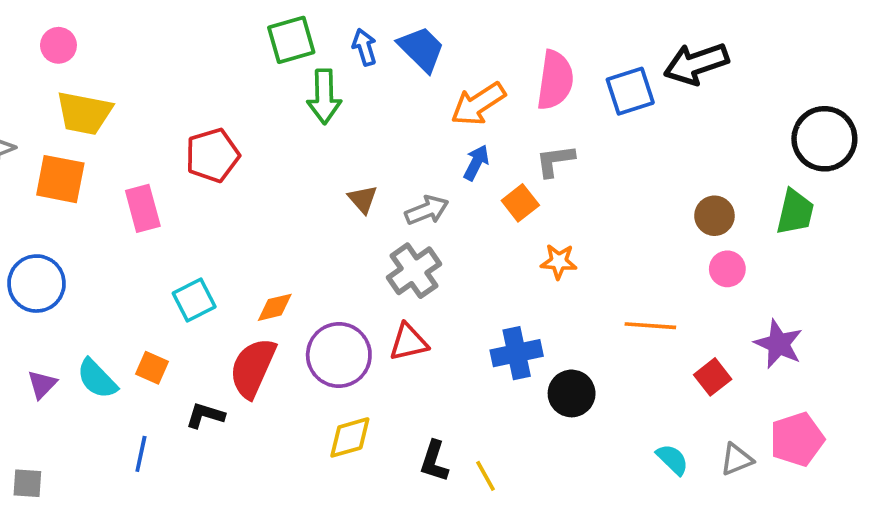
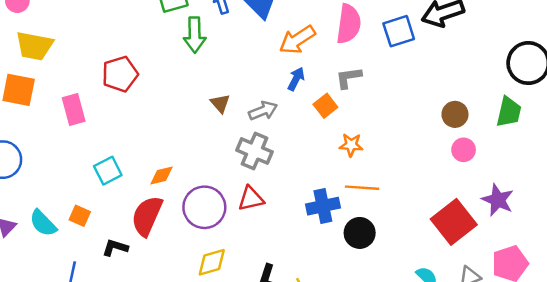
gray cross: (414, 271) -> (254, 151), turned -32
orange line: (650, 326) -> (362, 188), moved
red square: (713, 377) -> (454, 222), size x1.8

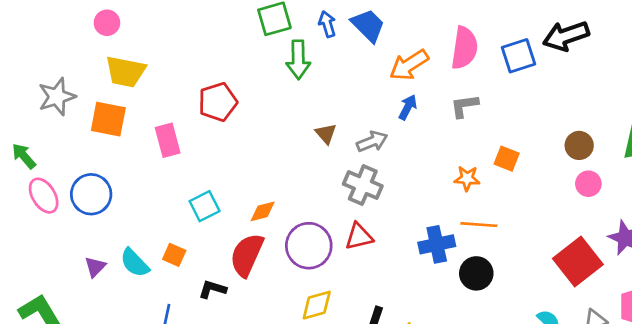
orange square: (325, 106) -> (507, 159), moved, turned -30

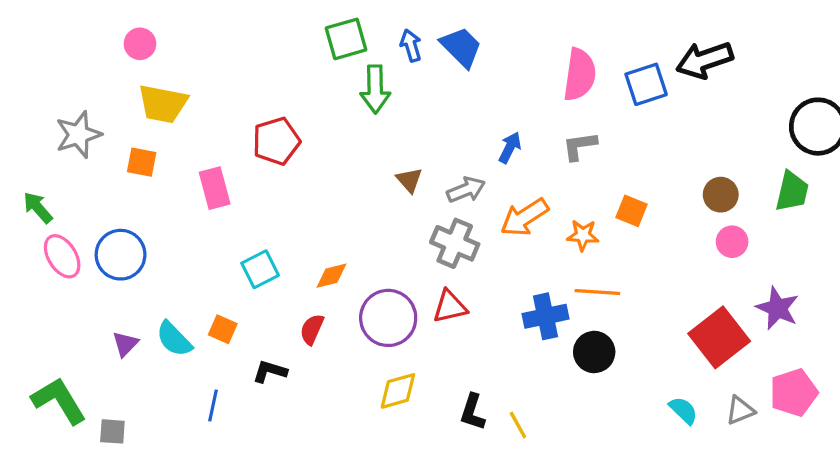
orange arrow: (409, 65) -> (524, 217), moved
orange square: (108, 119) -> (142, 162), size x0.7
red semicircle: (247, 255) -> (312, 329), size x0.6

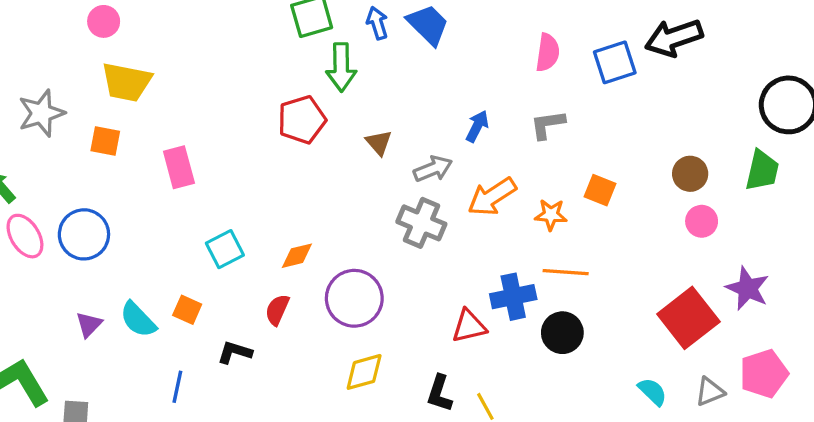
pink semicircle: (580, 75) -> (548, 53), size x0.7
red pentagon: (276, 141) -> (302, 120), moved
brown triangle: (409, 180) -> (379, 143), moved
red triangle: (450, 307) -> (469, 326), moved

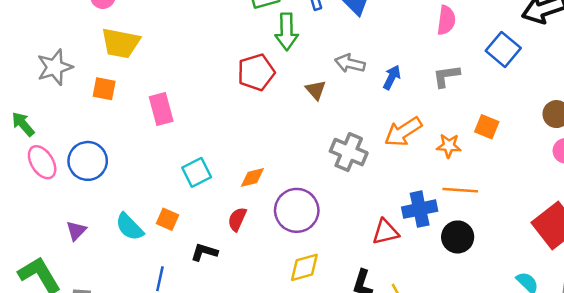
blue square: (615, 62) -> (503, 49), moved, turned -32
gray arrow: (433, 169) -> (350, 63), moved, turned -144
purple triangle: (89, 324) -> (76, 231), moved

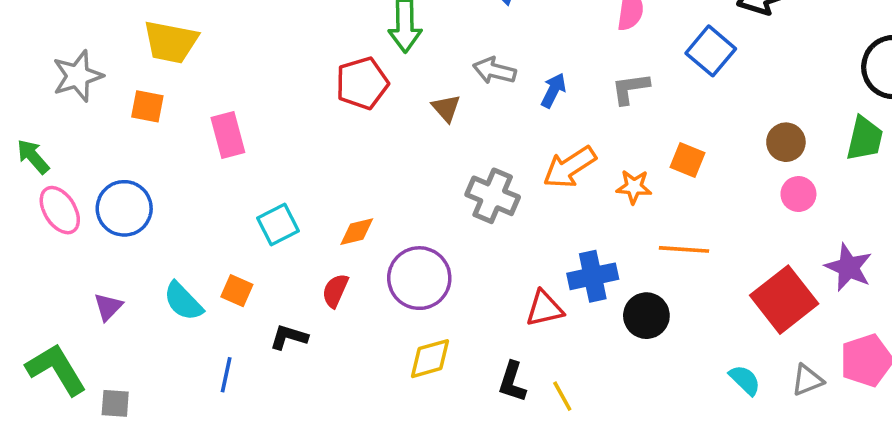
orange line: (460, 190) -> (684, 249), moved

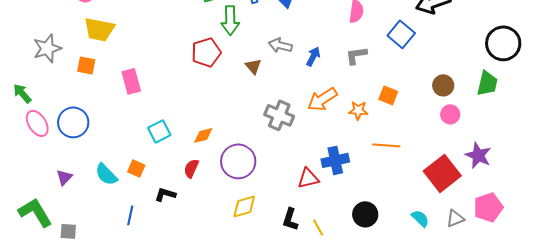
black circle: (646, 316) -> (365, 214), moved

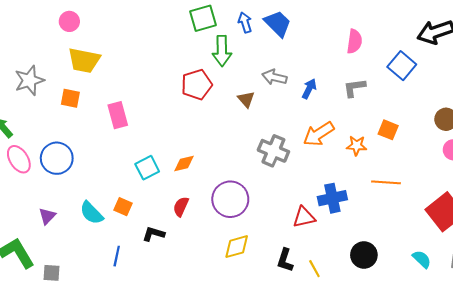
orange diamond: (203, 135) -> (184, 163), moved

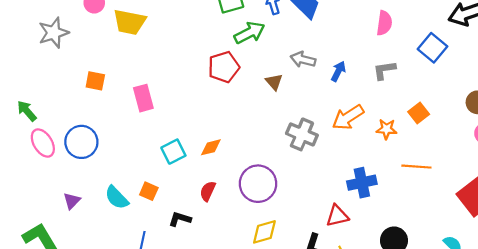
green arrow: (222, 51) -> (249, 33), turned -116
yellow trapezoid: (84, 60) -> (130, 22), moved
gray star: (29, 80) -> (54, 33), moved
orange square: (388, 130) -> (419, 113), turned 30
red triangle: (304, 217) -> (337, 216), moved

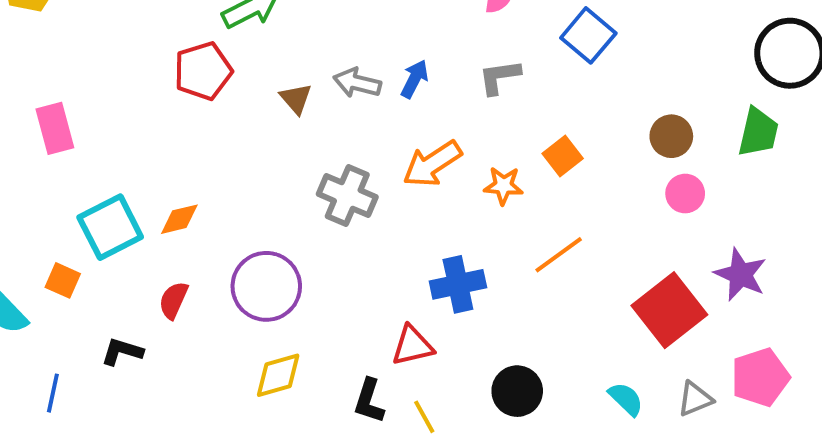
gray arrow: (303, 59) -> (357, 83), moved
cyan square: (173, 152) -> (110, 227), size x1.4
orange line: (416, 167) -> (559, 255), turned -40
orange square: (149, 191) -> (63, 280), moved

